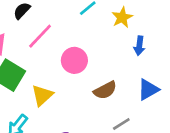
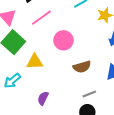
yellow triangle: (42, 95) -> (35, 62), turned 30

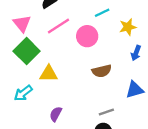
pink circle: (63, 40) -> (87, 36), moved
brown semicircle: (82, 67) -> (102, 71), moved

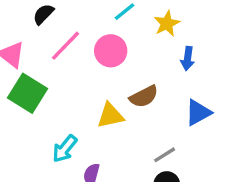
yellow triangle: (49, 74) -> (110, 116), moved
cyan arrow: (23, 93) -> (65, 149), moved

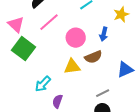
yellow star: (167, 24) -> (121, 14), moved
pink circle: (111, 51) -> (76, 38), moved
blue arrow: (188, 59) -> (104, 34), moved

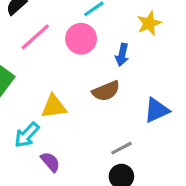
pink circle: (76, 38) -> (81, 39), moved
yellow triangle: (72, 67) -> (54, 107), moved
purple semicircle: (57, 101) -> (50, 162), turned 120

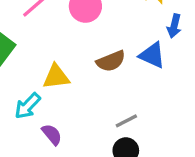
blue arrow: (122, 55) -> (174, 26), moved
blue triangle: (157, 110) -> (152, 55), moved, turned 48

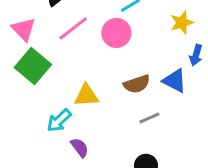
gray line: (126, 121) -> (149, 118), moved

